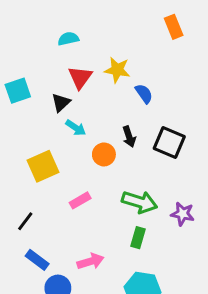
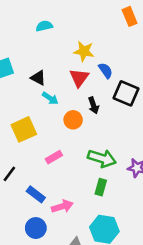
red triangle: (80, 77) -> (79, 78), moved
black triangle: (61, 103) -> (38, 78), turned -49
black square: (169, 143) -> (126, 93), moved
blue rectangle: (37, 260) -> (36, 194), moved

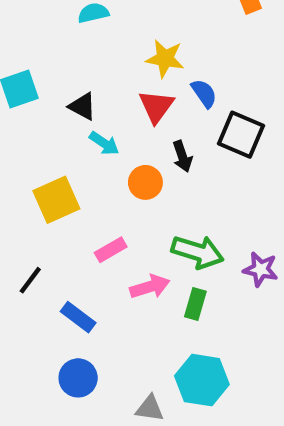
pink arrow: (62, 206) -> (150, 287), moved

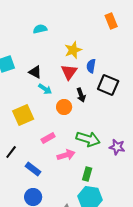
yellow star: (165, 59) -> (73, 50), turned -30
blue semicircle: (204, 93) -> (91, 66), turned -136
green rectangle: (195, 304) -> (87, 174), moved

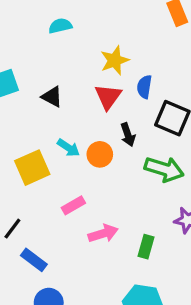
cyan arrow: (45, 89) -> (68, 148), moved
green arrow: (88, 139) -> (164, 169), moved
blue rectangle: (33, 169) -> (34, 260), moved
green rectangle: (87, 174) -> (146, 247), moved

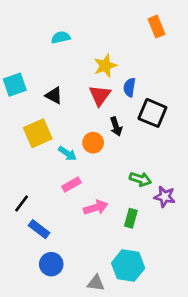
cyan arrow: (68, 148) -> (67, 153), moved
yellow square: (32, 168) -> (38, 133), moved
green arrow: (164, 169) -> (140, 179), moved, size x0.7

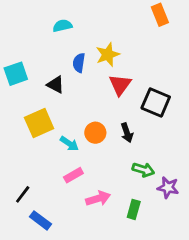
blue semicircle: (130, 87) -> (79, 63), moved
red triangle: (100, 95) -> (120, 85), moved
black arrow: (116, 126) -> (127, 133), moved

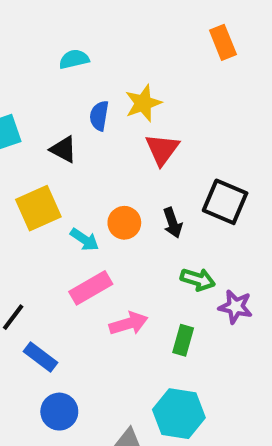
black square: (156, 103) -> (225, 202), moved
pink rectangle: (73, 175) -> (91, 288), size x1.4

